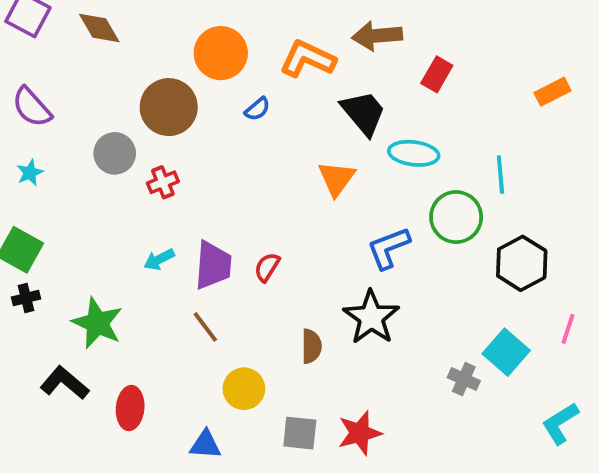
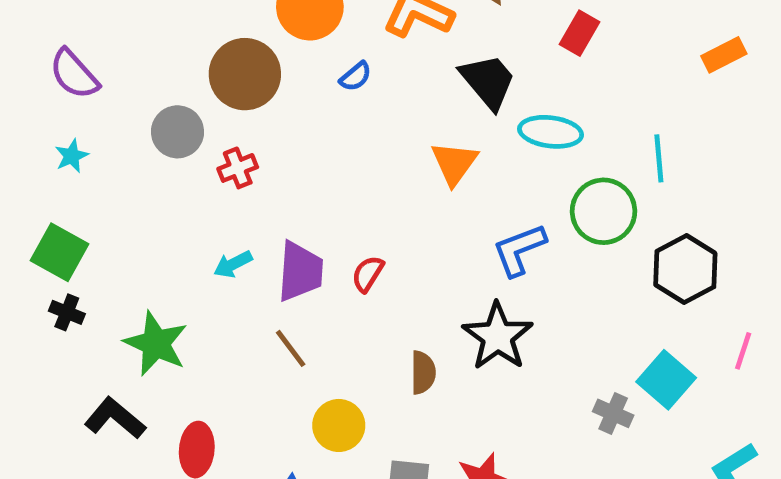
black cross: (26, 298) -> (67, 312), turned 36

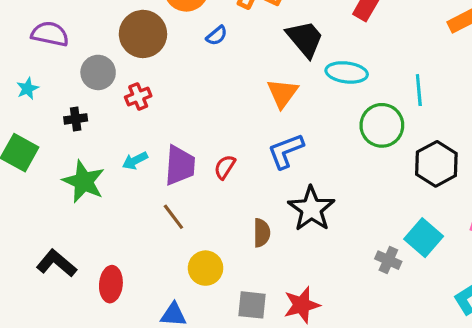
purple semicircle: (74, 74) -> (50, 34), moved, turned 144
blue L-shape: (519, 250) -> (286, 151), moved
black cross: (67, 312) -> (76, 119), moved, turned -30
green star: (156, 344) -> (84, 181), moved

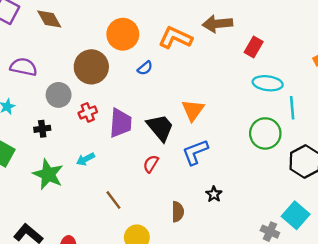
black trapezoid: (305, 39) -> (160, 128), moved
cyan ellipse: (347, 72) -> (268, 83), moved
purple trapezoid: (180, 165) -> (120, 123), moved
black star: (311, 209) -> (214, 194), size x0.5

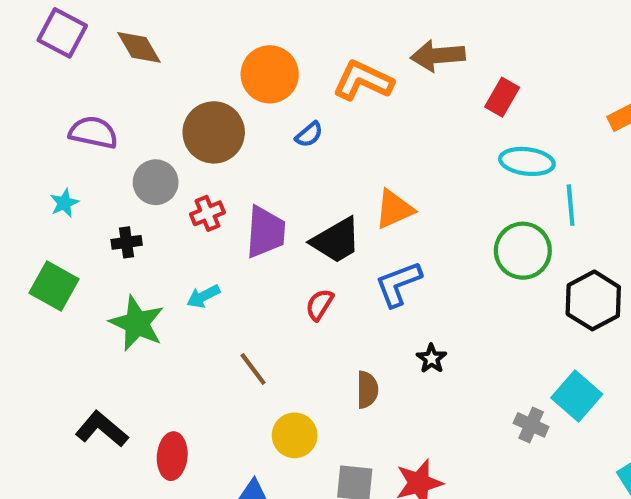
orange triangle: (193, 110) -> (394, 209), turned 30
black trapezoid: (160, 128) -> (336, 240), turned 100

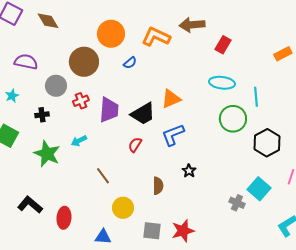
cyan ellipse: (527, 161) -> (222, 83), moved

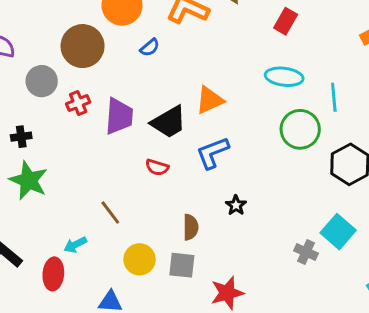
black cross: (42, 115) -> (21, 137), moved
cyan arrow: (79, 141) -> (75, 245), moved
red semicircle: (135, 145) -> (157, 167), turned -105
gray square: (152, 231) -> (182, 265), moved

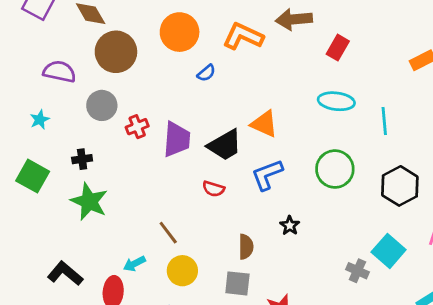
brown circle: (83, 46) -> (116, 52), moved
orange triangle: (210, 100) -> (264, 124), turned 48
green circle: (300, 129) -> (335, 169), moved
yellow circle: (140, 259) -> (182, 271), moved

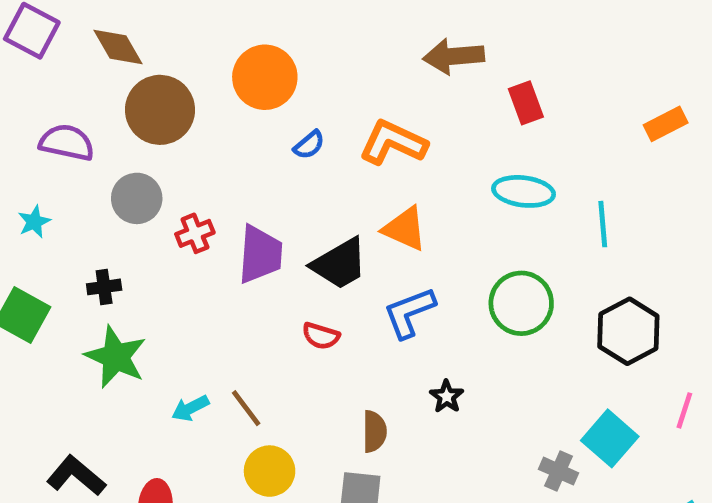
orange L-shape: (243, 36) -> (393, 142), moved
red rectangle: (338, 48) -> (526, 103), turned -50
cyan arrow: (134, 264) -> (190, 408), moved

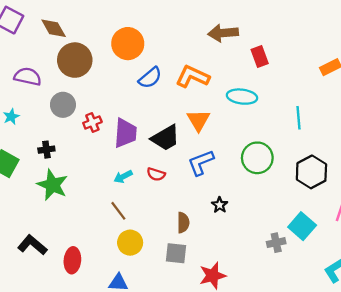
blue semicircle: (309, 145) -> (150, 78), size x1.5
cyan ellipse: (524, 191) -> (242, 97), moved
orange triangle: (405, 229) -> (198, 120), turned 35
cyan arrow: (190, 408) -> (123, 177), moved
gray cross: (558, 471) -> (276, 243), turned -36

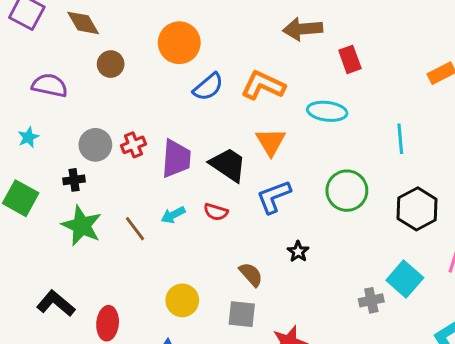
brown circle: (75, 60) -> (111, 64), size x0.6
gray circle: (63, 105) -> (95, 145), moved
black trapezoid: (165, 138) -> (228, 165), turned -116
brown line: (118, 211) -> (135, 229), moved
brown semicircle: (183, 223) -> (251, 274), turned -42

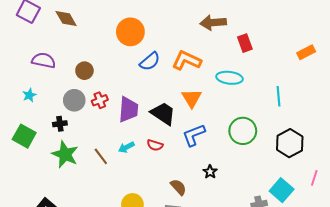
brown circle: (111, 64) -> (84, 71), moved

